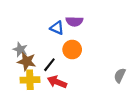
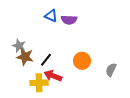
blue triangle: (57, 28) -> (51, 16), moved
orange circle: (72, 50) -> (82, 61), moved
yellow cross: (30, 80) -> (39, 83), moved

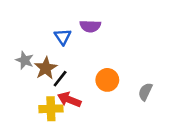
blue triangle: (51, 16) -> (63, 37), moved, turned 32
brown star: (25, 57) -> (46, 68), moved, turned 30

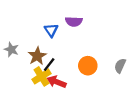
gray star: (25, 60) -> (11, 50), moved
gray semicircle: (145, 92) -> (120, 66), moved
yellow cross: (51, 109) -> (42, 76), moved, turned -30

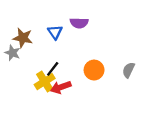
brown star: (37, 56) -> (23, 38), moved, turned -30
red arrow: (57, 82) -> (61, 87), turned -42

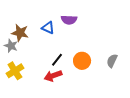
blue triangle: (55, 32) -> (48, 28), turned -32
black line: (53, 69) -> (57, 60), moved
yellow cross: (45, 82) -> (15, 71), moved

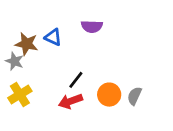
blue triangle: (48, 28) -> (53, 37), moved
orange circle: (82, 61) -> (109, 95), moved
gray semicircle: (112, 61) -> (134, 96), moved

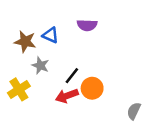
gray star: (15, 61) -> (40, 65), moved
orange circle: (109, 95) -> (92, 88), moved
gray semicircle: (134, 96) -> (134, 111), moved

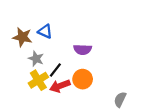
purple semicircle: (87, 25) -> (83, 50), moved
black line: (72, 76) -> (55, 70), moved
yellow cross: (19, 89) -> (38, 80), moved

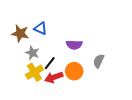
gray semicircle: (120, 100) -> (99, 61), moved

